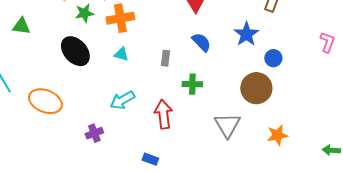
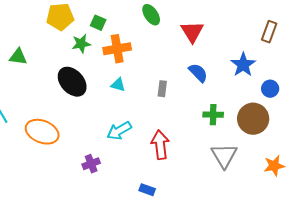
green cross: (192, 84) -> (213, 115), moved

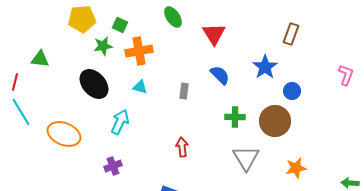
cyan arrow: (119, 131) -> (120, 122), moved, turned 145
red arrow: (160, 145) -> (182, 147), size x0.7

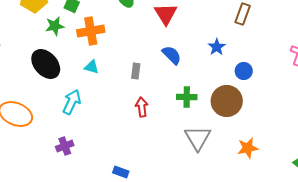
blue star: (265, 67) -> (217, 47), size x0.7
red arrow: (182, 147) -> (142, 107), moved

